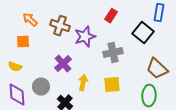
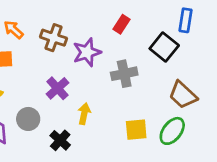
yellow square: (112, 85) -> (136, 130), moved
green ellipse: (149, 96) -> (172, 131), turned 35

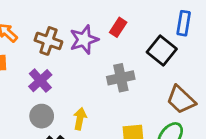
purple star: (87, 52) -> (84, 40), moved
purple cross: (58, 88) -> (40, 81), moved
gray circle: (28, 119) -> (42, 116), moved

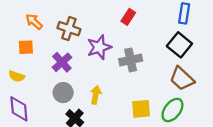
purple star: (84, 40) -> (99, 47), moved
black square: (162, 51) -> (179, 45), moved

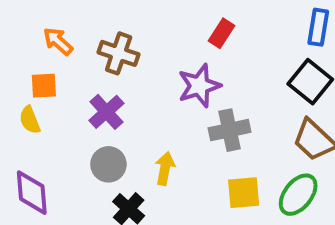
purple star: (99, 47) -> (199, 86), moved
gray cross: (131, 60) -> (229, 130), moved
yellow semicircle: (17, 76) -> (30, 120), moved, turned 49

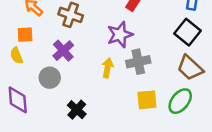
gray circle: (108, 164) -> (50, 78), moved
yellow arrow: (165, 168) -> (108, 68), moved

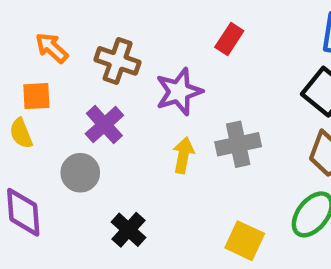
purple star: (120, 35) -> (179, 92), moved
yellow square: (147, 100) -> (245, 241), moved, turned 30

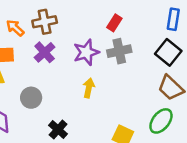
brown cross: (118, 61) -> (45, 22), moved, turned -30
purple cross: (104, 125) -> (45, 52), moved
gray cross: (238, 144) -> (119, 51), moved

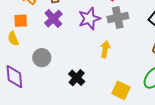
yellow arrow: (89, 88) -> (105, 49), moved
black cross: (58, 130) -> (77, 78), moved

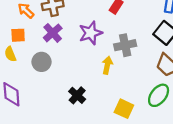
gray cross: (118, 18) -> (125, 45), moved
gray circle: (42, 58) -> (41, 62), moved

